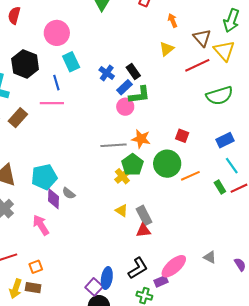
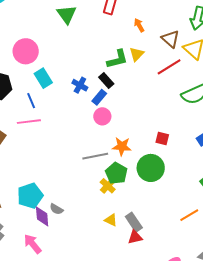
green L-shape: (139, 95) -> (117, 59), moved
orange line: (190, 176) -> (189, 215), moved

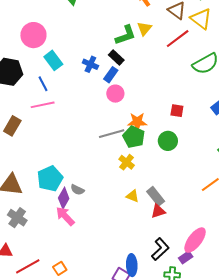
green circle: (151, 168) -> (168, 141), size x0.7
green pentagon: (116, 173) -> (134, 137), moved
purple diamond: (42, 216) -> (64, 198), turned 40
pink arrow: (33, 244) -> (65, 216), moved

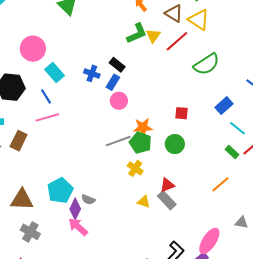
yellow triangle: (144, 29) -> (153, 36), moved
green L-shape: (126, 35) -> (137, 33), moved
red triangle: (158, 211) -> (167, 185), moved

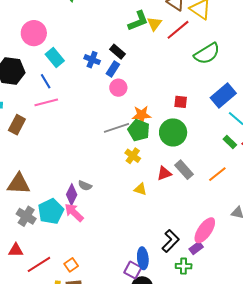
blue rectangle: (224, 106) -> (223, 95), size x1.4
green circle: (175, 144) -> (173, 132), size x1.4
cyan pentagon: (60, 190) -> (51, 211), moved
gray rectangle: (167, 200) -> (184, 170), moved

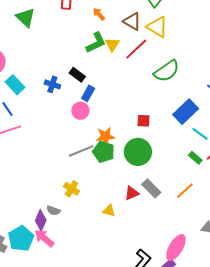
blue rectangle: (113, 69) -> (88, 93), moved
yellow cross: (133, 156) -> (71, 189), moved

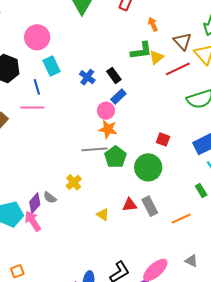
orange star: (105, 136) -> (108, 129), moved

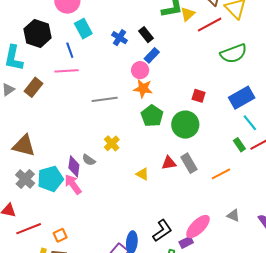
gray line: (94, 149) -> (105, 99), moved
purple diamond: (35, 203) -> (74, 166), turned -30

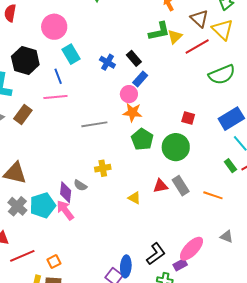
yellow cross: (112, 143) -> (103, 168), turned 35
orange line: (221, 174) -> (213, 195), turned 48

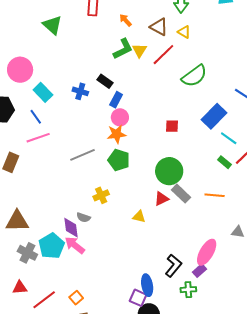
yellow triangle: (223, 30) -> (184, 32), size x0.6
pink circle: (129, 94) -> (120, 117), moved
green pentagon: (142, 139) -> (119, 160), moved
green circle: (176, 147) -> (169, 171), moved

